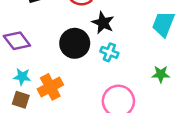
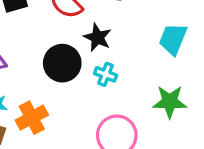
green star: (161, 74) -> (170, 102), size x1.5

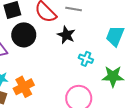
black circle: (62, 63) -> (24, 35), moved
cyan cross: (106, 74) -> (86, 59), moved

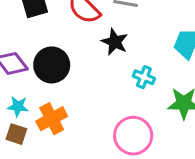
black circle: (24, 35) -> (52, 65), moved

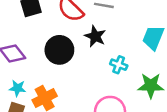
black circle: (52, 65) -> (59, 50), moved

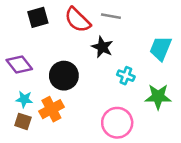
black circle: (59, 50) -> (64, 76), moved

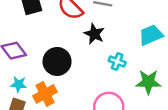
cyan trapezoid: (161, 48) -> (151, 35), turned 45

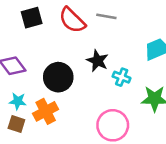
black star: (94, 34) -> (98, 61), moved

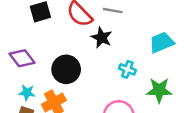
black star: (98, 61) -> (102, 38), moved

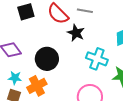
cyan cross: (127, 69) -> (97, 59), size x1.5

